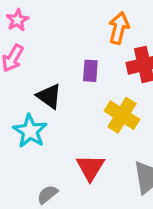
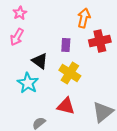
yellow cross: (122, 115) -> (70, 73), moved
red triangle: (90, 168) -> (66, 106), turned -48

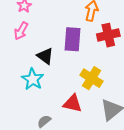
purple rectangle: (66, 45) -> (73, 39), size x1.6
yellow cross: (70, 73) -> (91, 78), moved

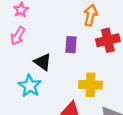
purple rectangle: (73, 39) -> (71, 45), size x0.7
yellow cross: (91, 78) -> (91, 85), turned -30

